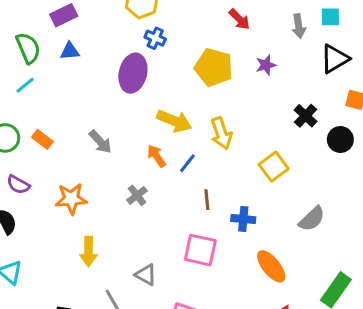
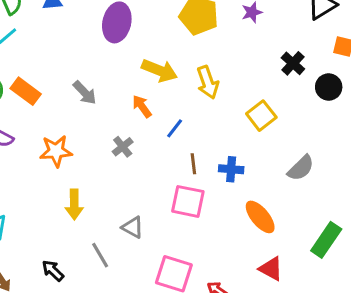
orange rectangle: (42, 139) -> (26, 91), size x1.4
blue line: (187, 163) -> (175, 128), moved
brown line: (207, 200) -> (193, 164), moved

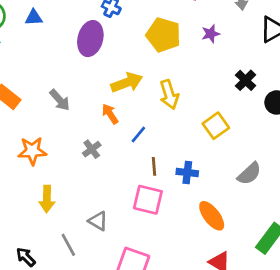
yellow arrow: (159, 70) -> (127, 83), turned -44

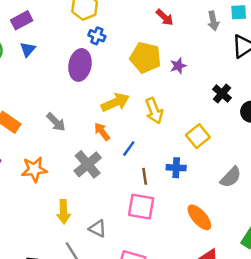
blue triangle: (34, 18) -> (28, 49), turned -42
purple star: (211, 34) -> (178, 66), moved
gray cross: (92, 149) -> (88, 164), size x1.6
blue cross: (187, 173) -> (176, 168), moved
yellow arrow: (47, 199) -> (64, 212), moved

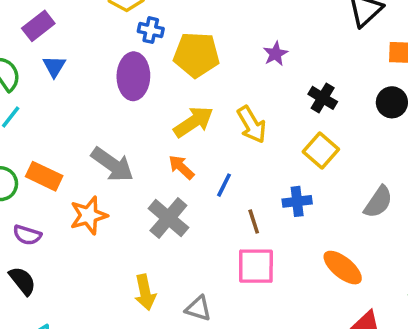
yellow pentagon: (145, 57) -> (196, 55), moved
black cross: (222, 94) -> (323, 98), moved
gray arrow: (56, 122) -> (112, 165), size x1.4
orange star: (34, 169) -> (89, 215), moved

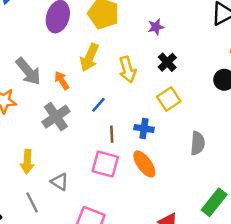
black cross: (323, 98) -> (167, 62), moved
yellow arrow: (193, 122) -> (89, 57), turned 132
orange arrow: (181, 167) -> (62, 81), moved
gray semicircle: (378, 202) -> (198, 143), turned -45
orange ellipse: (343, 268) -> (144, 164), moved

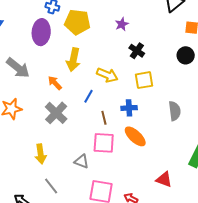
yellow arrow: (127, 70) -> (107, 75), moved, turned -40
gray arrow: (28, 71) -> (18, 68), moved
yellow square: (169, 99) -> (144, 80), turned 36
gray triangle: (60, 182) -> (82, 161), moved

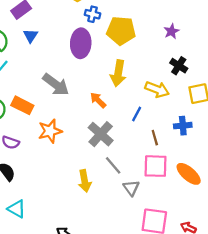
black cross: (137, 51) -> (179, 66), moved
orange ellipse: (135, 136) -> (189, 174), moved
gray triangle: (82, 161) -> (131, 188), turned 35
gray line: (51, 186) -> (113, 165), moved

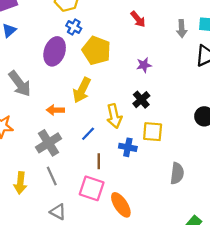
yellow arrow: (157, 89) -> (114, 116), turned 40
orange arrow: (98, 100) -> (55, 110), turned -60
blue cross: (183, 126) -> (128, 147), moved
gray triangle: (131, 188) -> (58, 212), moved, turned -42

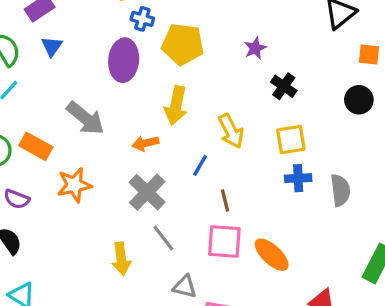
black cross: (141, 100) -> (284, 86), moved
blue cross: (128, 147) -> (298, 178), moved

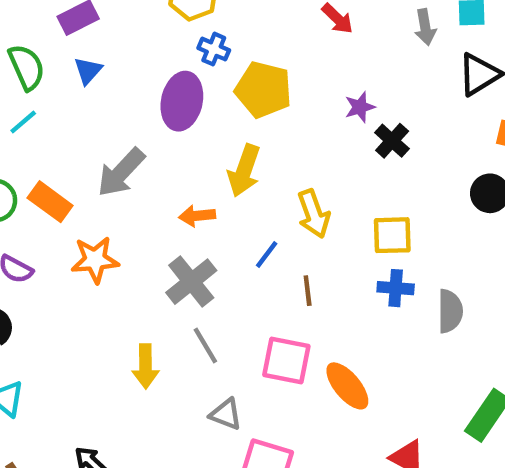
black cross: (284, 86) -> (392, 141), moved
gray arrow: (85, 118) -> (121, 172), turned 87
brown line: (225, 200) -> (308, 291), moved

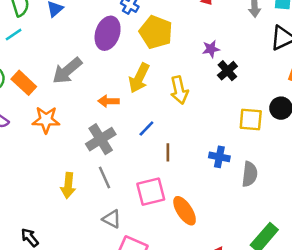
yellow arrow: (314, 214) -> (179, 90), moved
yellow square: (392, 235) -> (251, 120), moved
pink square: (286, 360) -> (151, 192), turned -32

